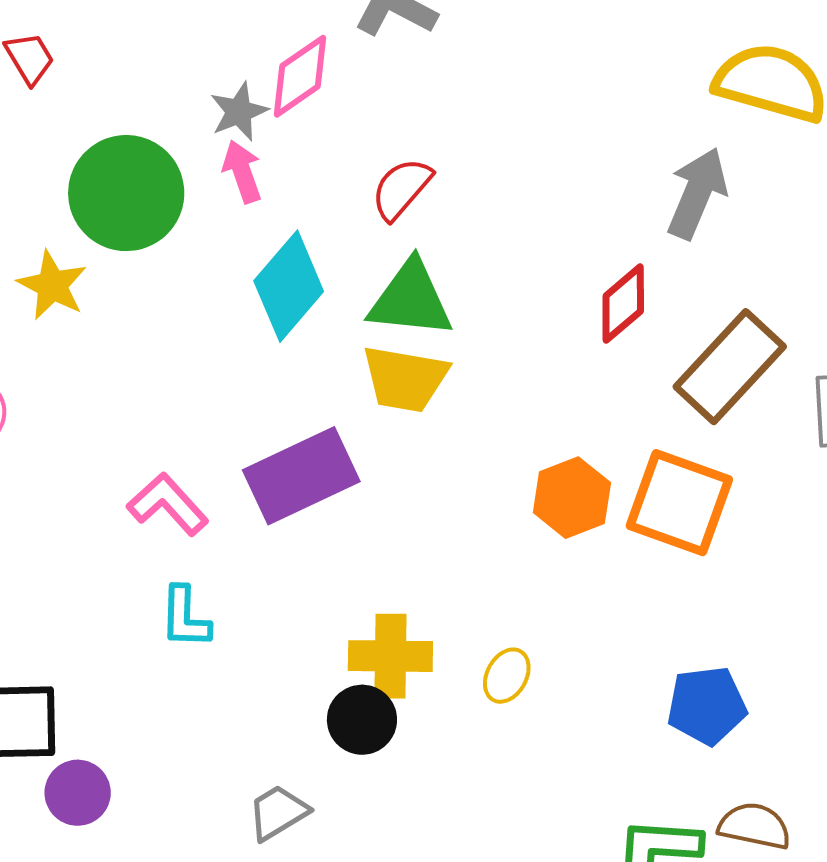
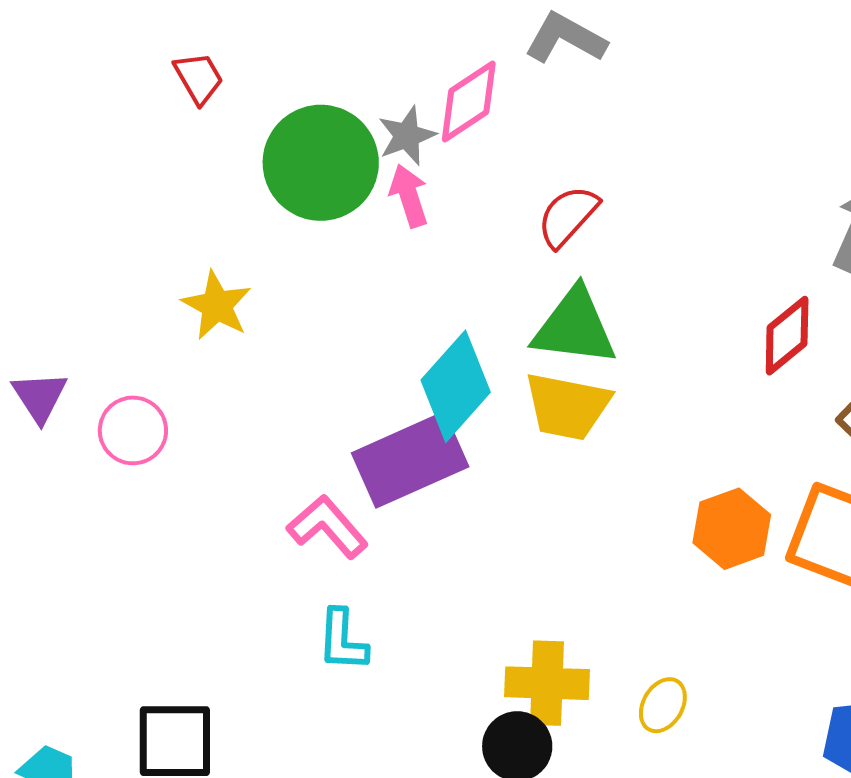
green circle: (126, 193) -> (321, 163), moved
cyan diamond: (289, 286) -> (456, 386), moved
purple rectangle: (301, 476) -> (410, 460), moved

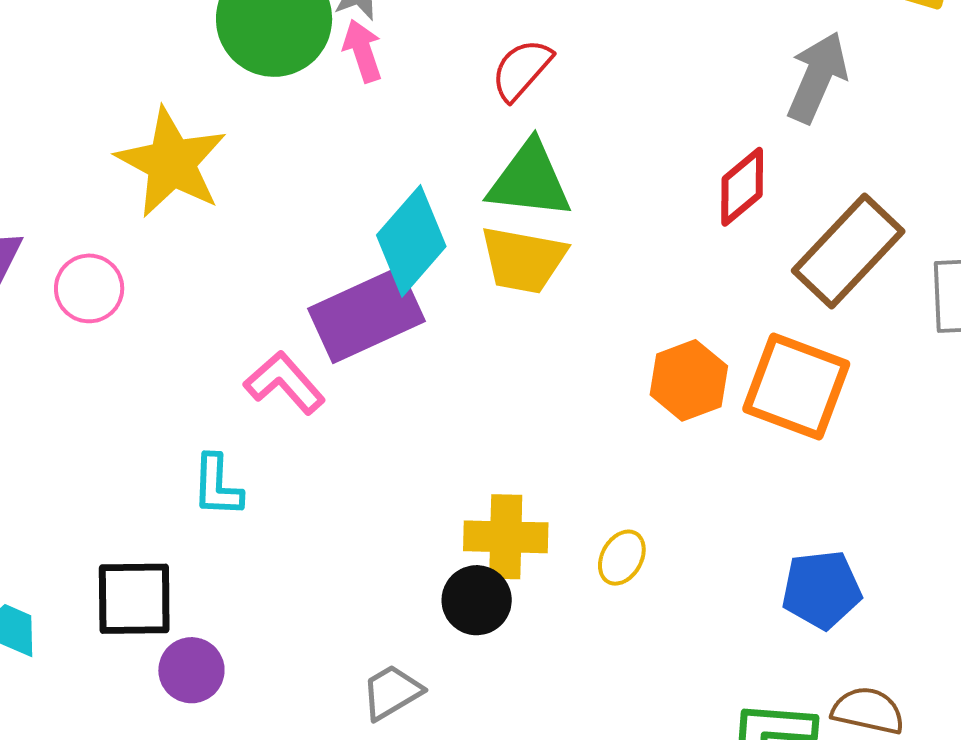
yellow star: (217, 305) -> (171, 163), size x1.6
cyan L-shape: (342, 640) -> (217, 486), moved

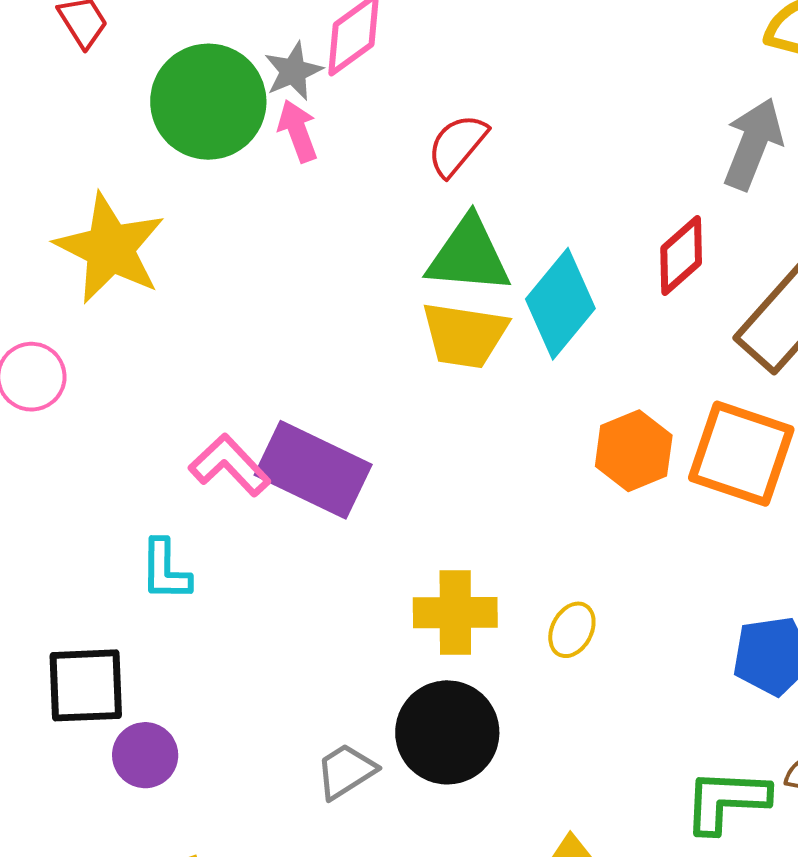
cyan diamond: (411, 241) -> (560, 304), moved
purple rectangle: (367, 315) -> (313, 470), moved, turned 52
black circle: (477, 600) -> (447, 732), moved, size x1.5

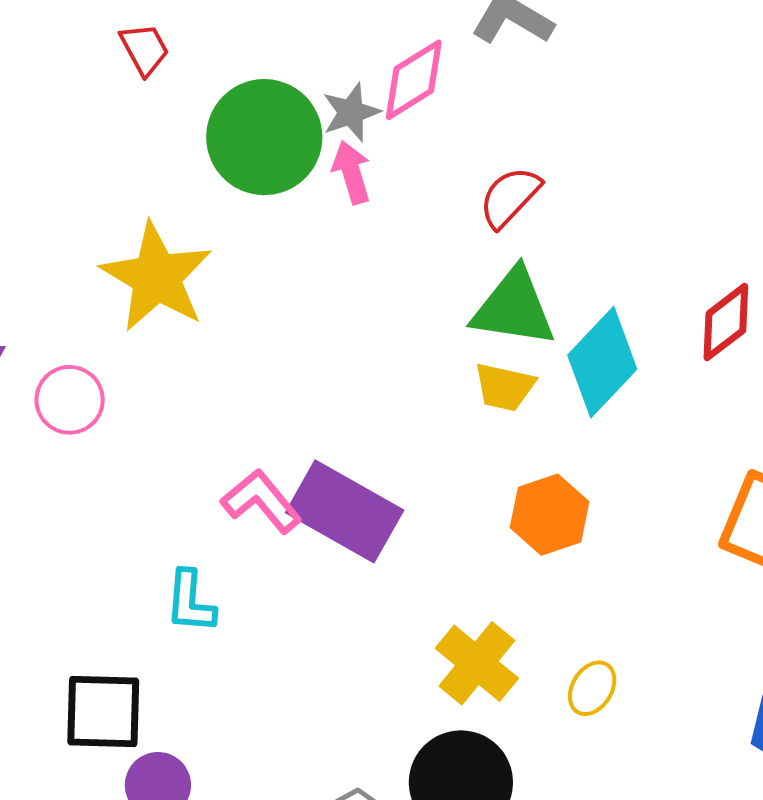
yellow trapezoid: (465, 335) -> (504, 387), size x0.7
orange hexagon: (634, 451) -> (550, 515), moved
yellow cross: (455, 613) -> (477, 663), turned 36

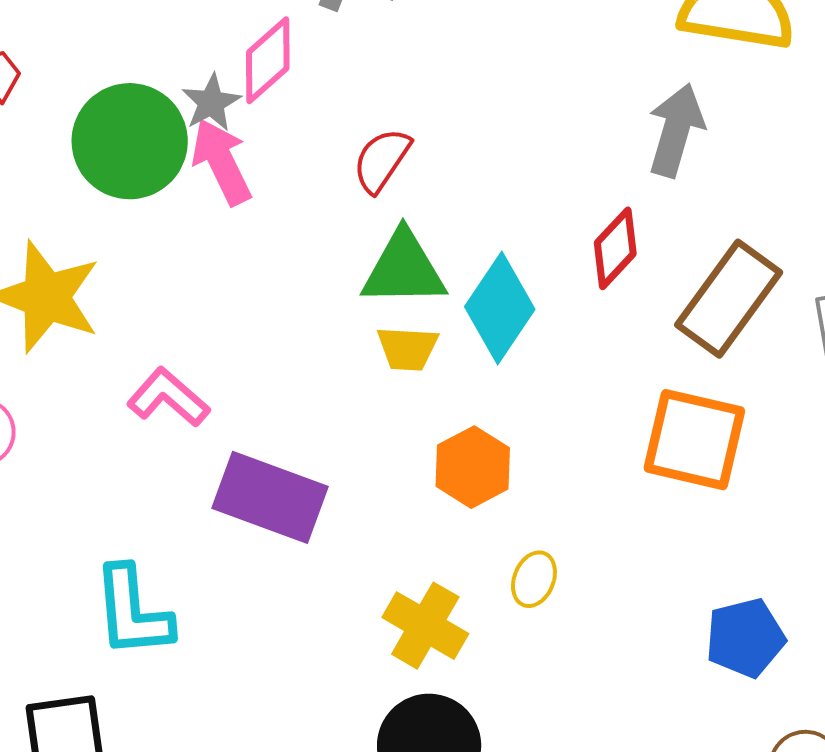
pink arrow: (352, 172) -> (222, 162), size x1.4
pink L-shape: (261, 501) -> (168, 397), moved
cyan L-shape: (190, 602) -> (133, 612), size x1.5
yellow ellipse: (592, 688) -> (534, 579), moved

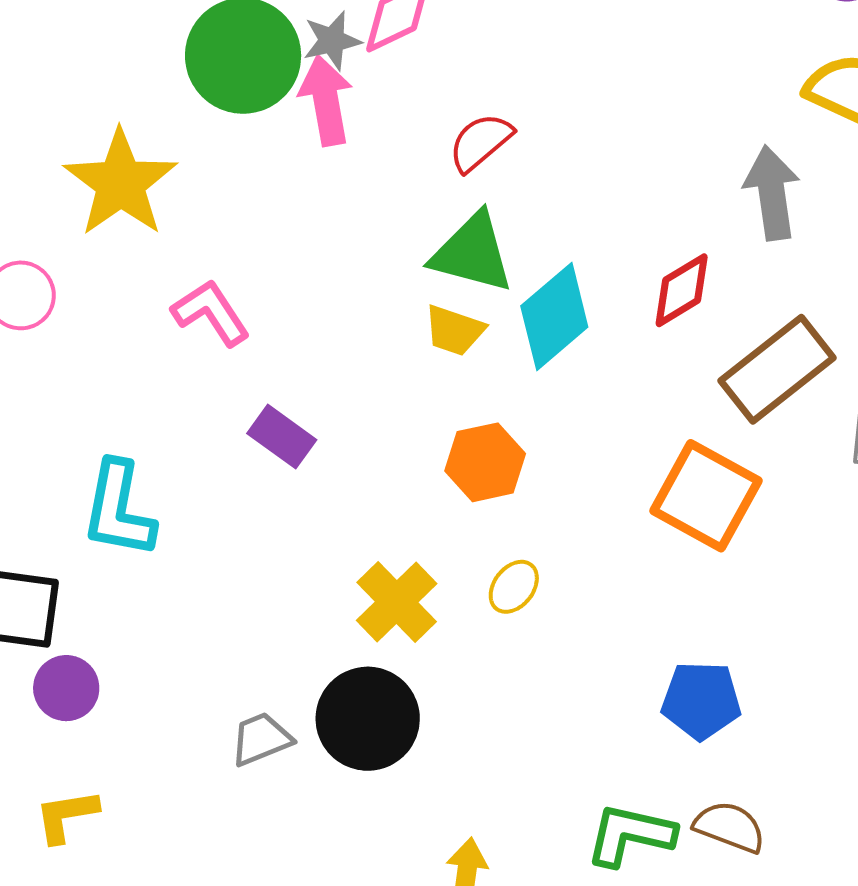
gray arrow: (676, 130) -> (772, 193), turned -40
purple rectangle: (270, 497) -> (282, 437), size x0.6

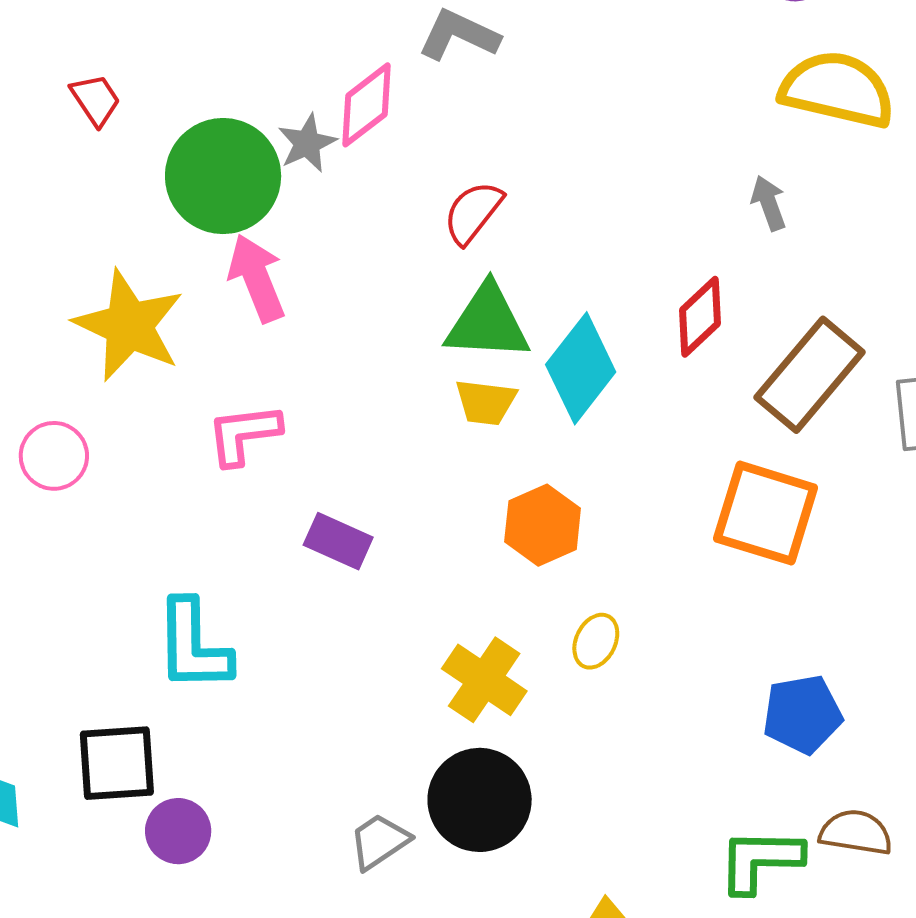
pink arrow: (326, 100) -> (257, 278), moved
gray arrow: (772, 193) -> (769, 203), size x0.6
pink L-shape: (211, 313) -> (244, 434), turned -52

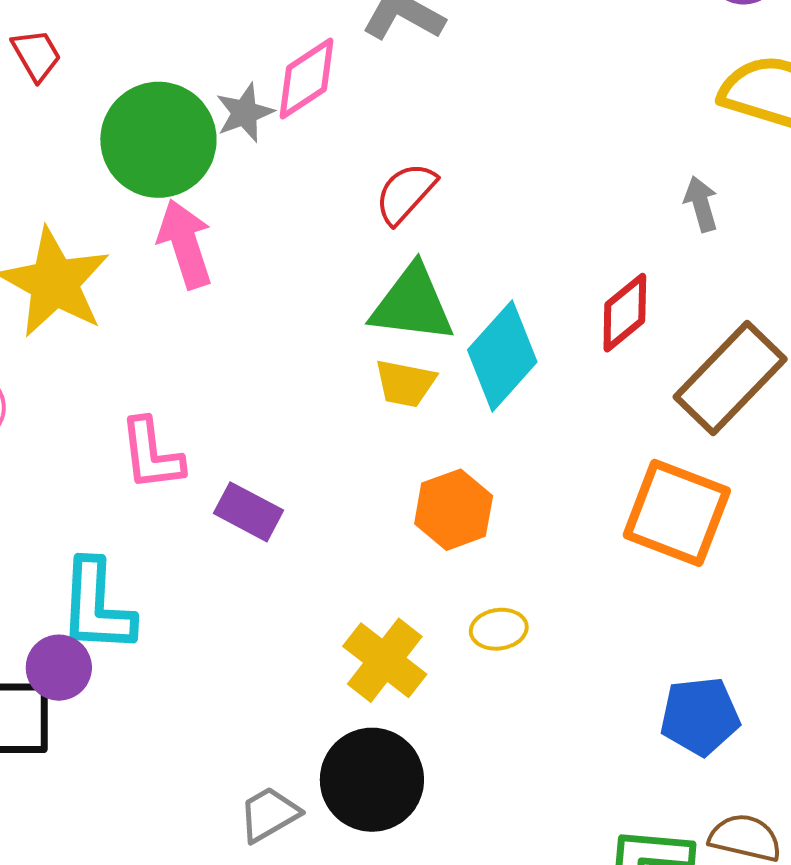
pink L-shape: (244, 434) -> (151, 454), moved, turned -94
yellow ellipse: (596, 641) -> (499, 629), turned 52
purple circle: (178, 831) -> (59, 668), moved

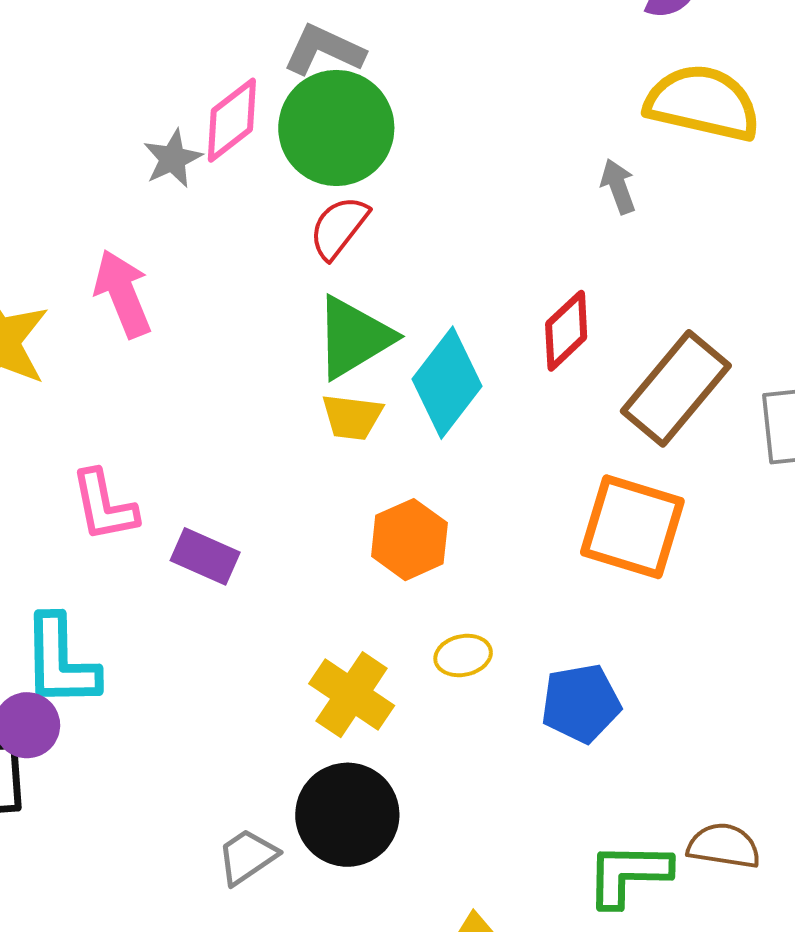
green circle: (158, 140) -> (336, 128), moved
gray arrow: (701, 204) -> (618, 186), moved
green triangle: (412, 304) -> (354, 337), turned -34
blue pentagon: (700, 716) -> (581, 703), moved

